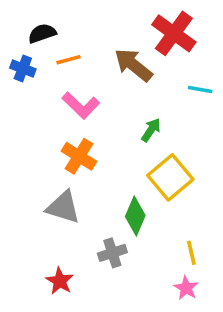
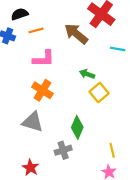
pink L-shape: (81, 105) -> (44, 59), turned -45
green arrow: (151, 130) -> (87, 74), turned -104
yellow square: (170, 177) -> (99, 93), moved, size x0.7

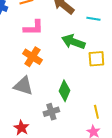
cyan line: (118, 49) -> (93, 19), moved
green arrow: (87, 74) -> (73, 42), size x1.6
yellow square: (99, 93) -> (96, 59), moved, turned 36

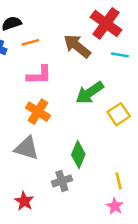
cyan line: (93, 19) -> (120, 55), moved
green arrow: (73, 42) -> (90, 93), turned -55
yellow square: (96, 59) -> (119, 114), turned -30

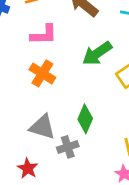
gray triangle: (27, 148) -> (42, 127), moved

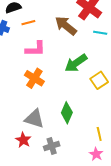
gray cross: (68, 147) -> (52, 146), moved
red star: (28, 168) -> (23, 140), moved

